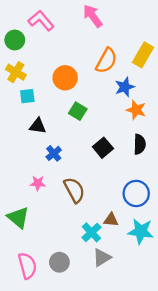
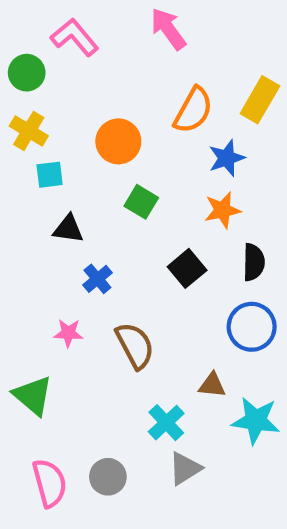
orange star: (136, 110) -> (222, 210), moved, turned -30
blue circle: (136, 193) -> (252, 327), moved
brown triangle: (111, 220) -> (212, 385), moved

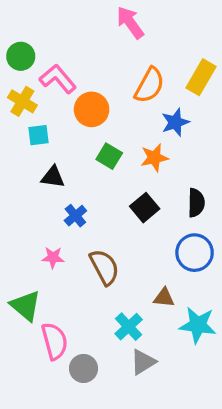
pink L-shape: (75, 37) -> (58, 79), moved
orange star: (222, 210) -> (154, 158), moved
pink semicircle: (50, 483) -> (55, 341), moved

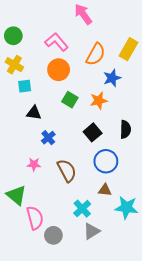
pink L-shape: (58, 79) -> (57, 42), moved
blue circle: (195, 253) -> (106, 161), moved

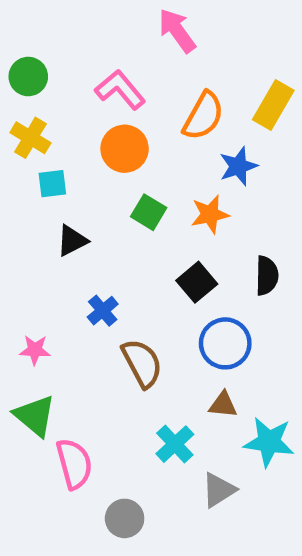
black triangle: (34, 113) -> (72, 241), turned -35
blue cross: (48, 138) -> (103, 311), moved
pink star: (34, 164) -> (35, 350), moved
gray triangle: (91, 231) -> (219, 490), moved
gray circle: (53, 235) -> (125, 518), moved

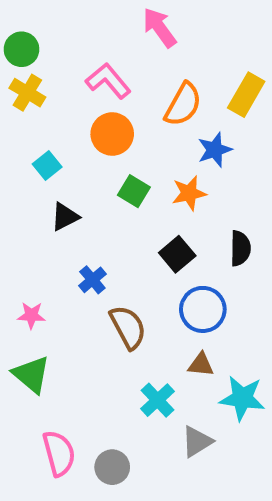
green circle: (28, 77) -> (21, 49), moved
yellow cross: (30, 138) -> (27, 93), moved
cyan square: (52, 184) -> (47, 166), turned -32
pink semicircle: (74, 464) -> (59, 453), moved

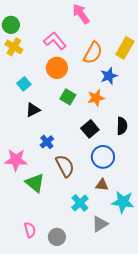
pink star: (31, 315) -> (16, 160), size x1.6
green triangle: (31, 374) -> (35, 183), moved
pink semicircle: (59, 453) -> (30, 230), size x0.7

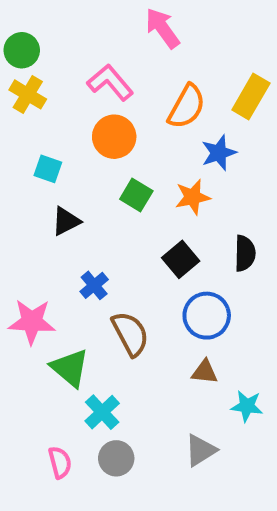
cyan square: (24, 84) -> (48, 169), turned -32
cyan star: (123, 202) -> (247, 406), size x0.7
cyan cross: (80, 203) -> (102, 412), moved
gray circle: (57, 237) -> (116, 458), moved

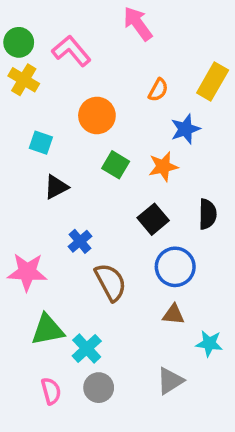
pink L-shape: (110, 82) -> (71, 51), moved
orange semicircle: (187, 107) -> (158, 90), size x0.6
green triangle: (70, 368) -> (48, 330), moved, turned -51

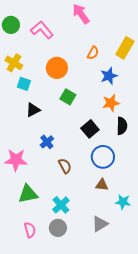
yellow cross: (24, 80) -> (14, 63), moved
orange star: (163, 167) -> (111, 103), moved
brown semicircle: (111, 282) -> (65, 166), size x0.7
cyan cross: (87, 348) -> (61, 205), moved

